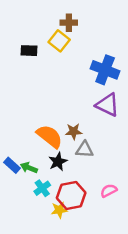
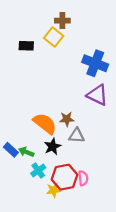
pink semicircle: (109, 191) -> (83, 178), moved, turned 112

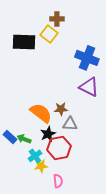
black rectangle: (26, 46) -> (24, 42), size x1.6
red hexagon: (65, 177) -> (59, 148), moved
pink semicircle: (83, 178) -> (58, 181), moved
yellow star: (54, 190) -> (41, 166), moved

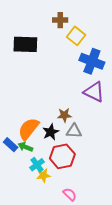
yellow square: (49, 34) -> (76, 36), moved
orange semicircle: (41, 113) -> (29, 129), moved, turned -90
black star: (48, 134) -> (51, 132), moved
pink semicircle: (58, 181) -> (70, 194), moved, turned -40

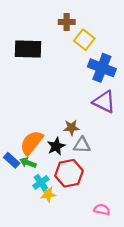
pink semicircle: (70, 194) -> (102, 210), moved, turned -32

